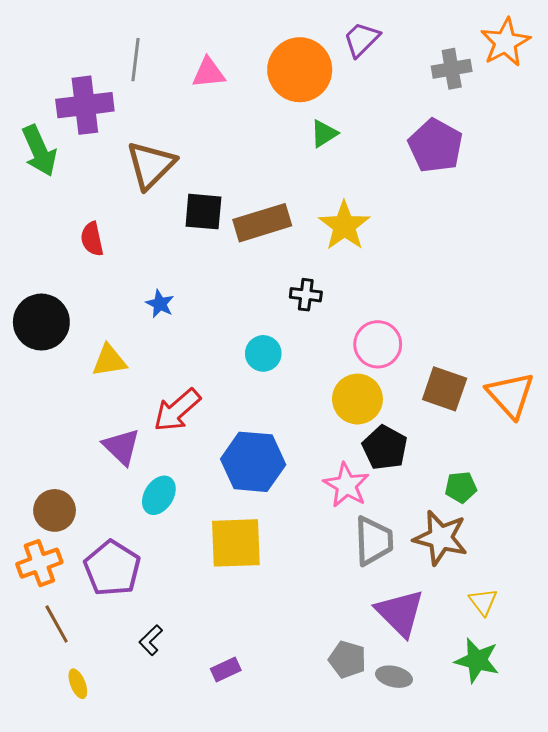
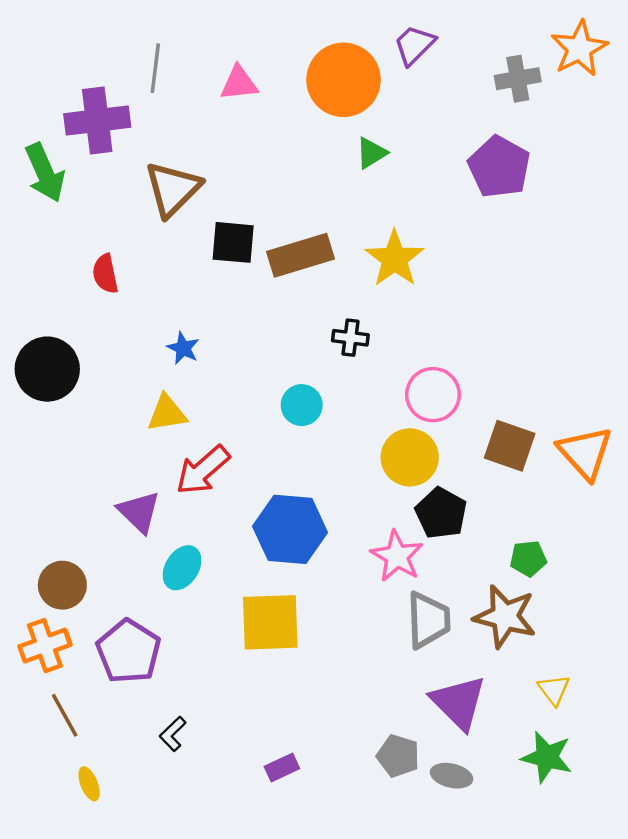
yellow triangle: (109, 361) -> (167, 413), moved
purple rectangle: (226, 670) -> (282, 768), moved

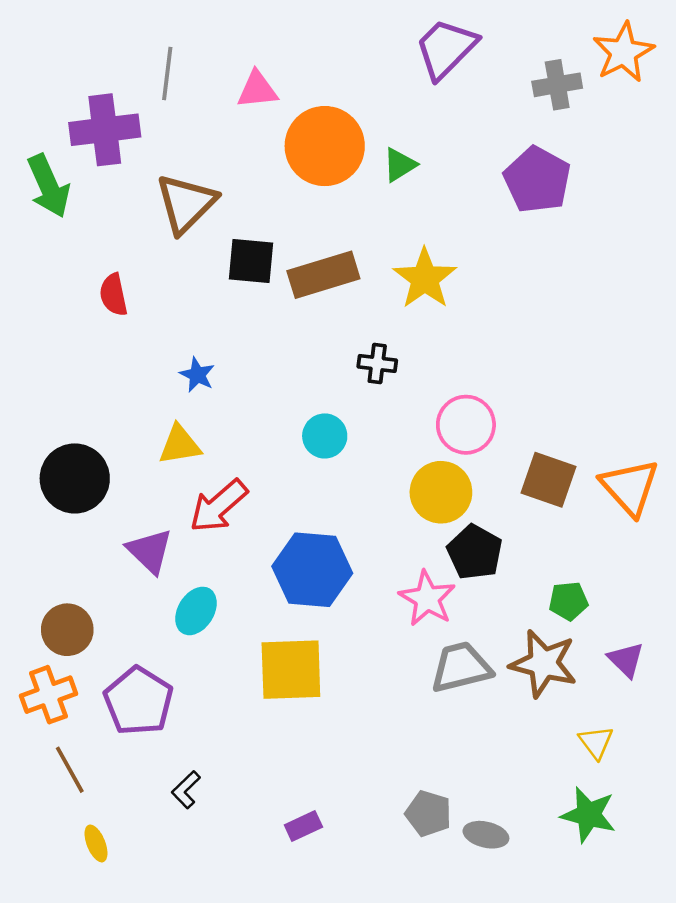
purple trapezoid: (414, 45) -> (446, 49), size x1.4
orange circle: (343, 80) -> (325, 146), moved
black circle: (47, 369) -> (75, 478), moved
gray trapezoid: (428, 620) -> (461, 667), turned -102
purple triangle: (458, 702) -> (626, 660), moved, size x0.6

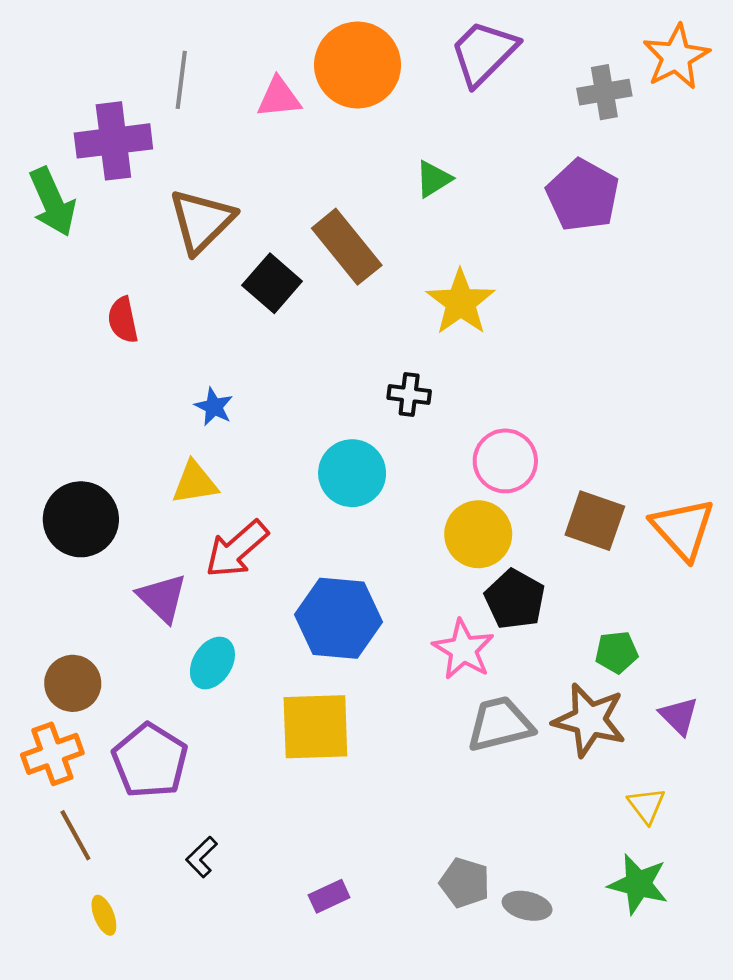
orange circle: (325, 146) -> (358, 65), moved
black square: (251, 261) -> (272, 283), turned 36
brown rectangle: (323, 275) -> (347, 247), moved, turned 68
cyan circle: (325, 436) -> (352, 473), size x1.4

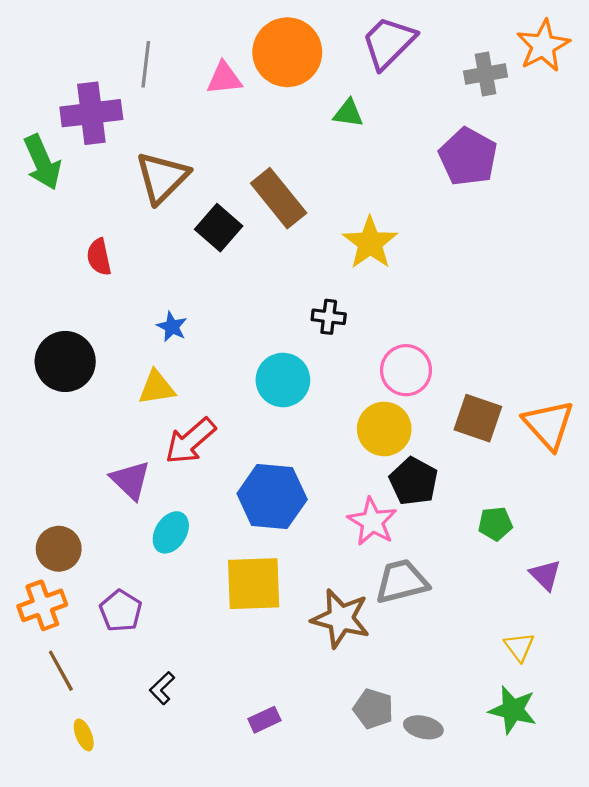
green triangle: (433, 179) -> (348, 113), moved, turned 40
black circle: (81, 519) -> (65, 361), moved
brown star: (589, 720) -> (341, 618), moved
purple pentagon: (150, 761) -> (121, 611), size x0.7

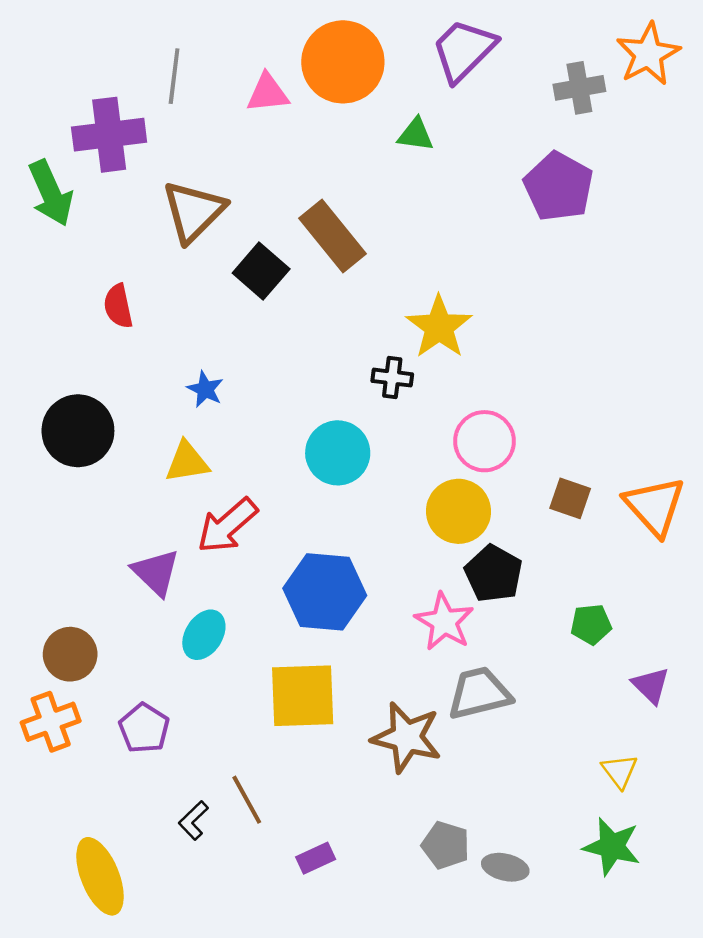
yellow star: (370, 243) -> (439, 327), moved
brown square: (478, 418) -> (570, 498), size x0.7
brown line: (61, 671) -> (247, 800), moved
yellow ellipse: (84, 735) -> (100, 876), size x2.0

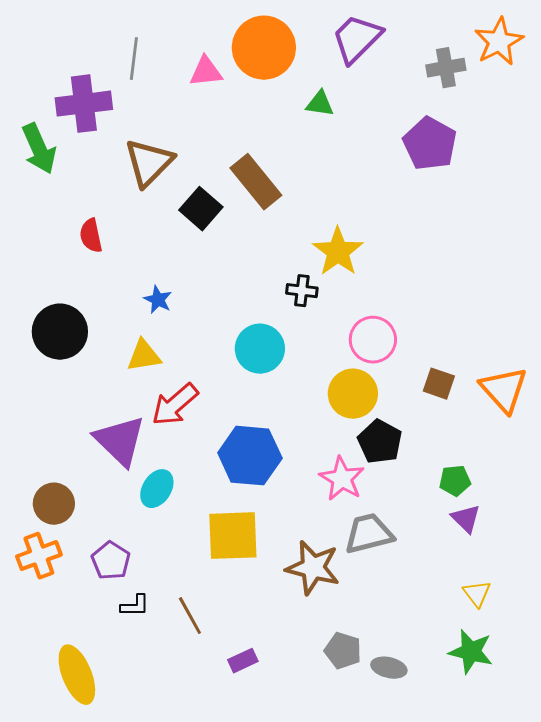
purple triangle: (156, 572) -> (120, 441), size x1.4
purple triangle: (651, 685) -> (466, 519), moved
black L-shape: (194, 820) -> (135, 606), moved, turned -136

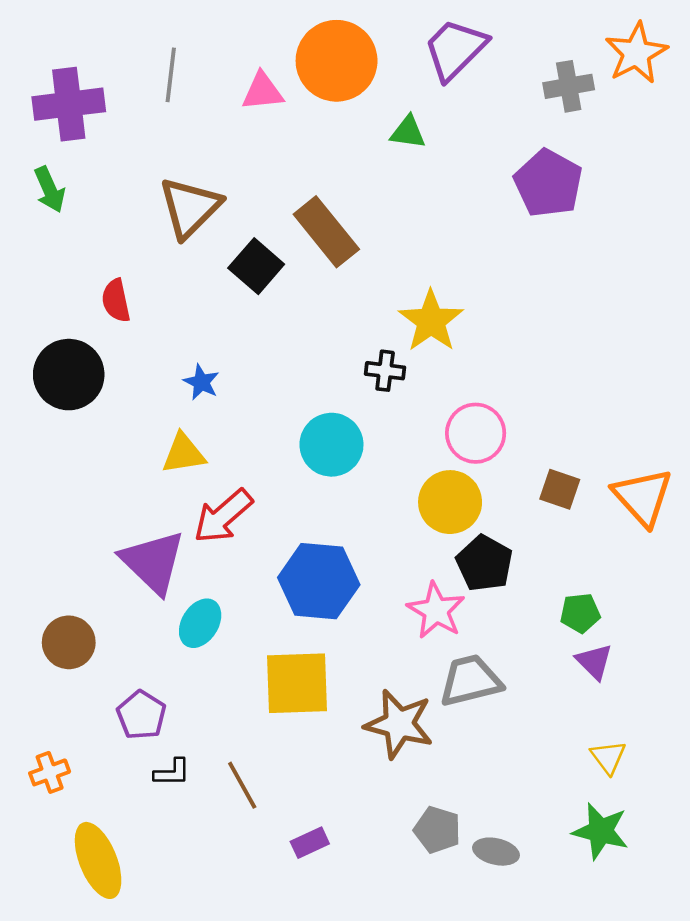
purple cross: (84, 104) -> (69, 104), moved
green arrow: (39, 149) -> (50, 190), size x0.7
black circle: (60, 332) -> (69, 375), moved
orange cross: (39, 556) -> (50, 772), moved, size x0.7

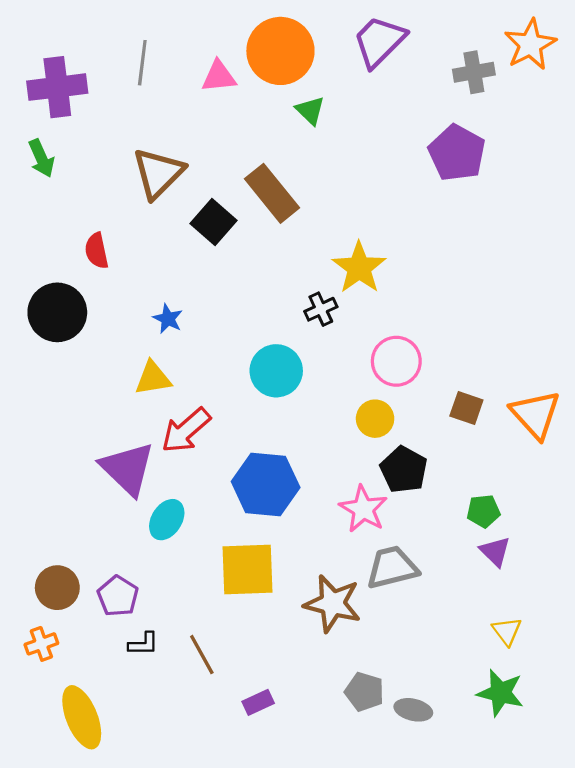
green triangle: (408, 132) -> (310, 110), moved, turned 36
black cross: (385, 371) -> (321, 309), turned -32
yellow circle: (450, 502) -> (375, 419), size x0.7
brown circle: (69, 642) -> (57, 588), moved

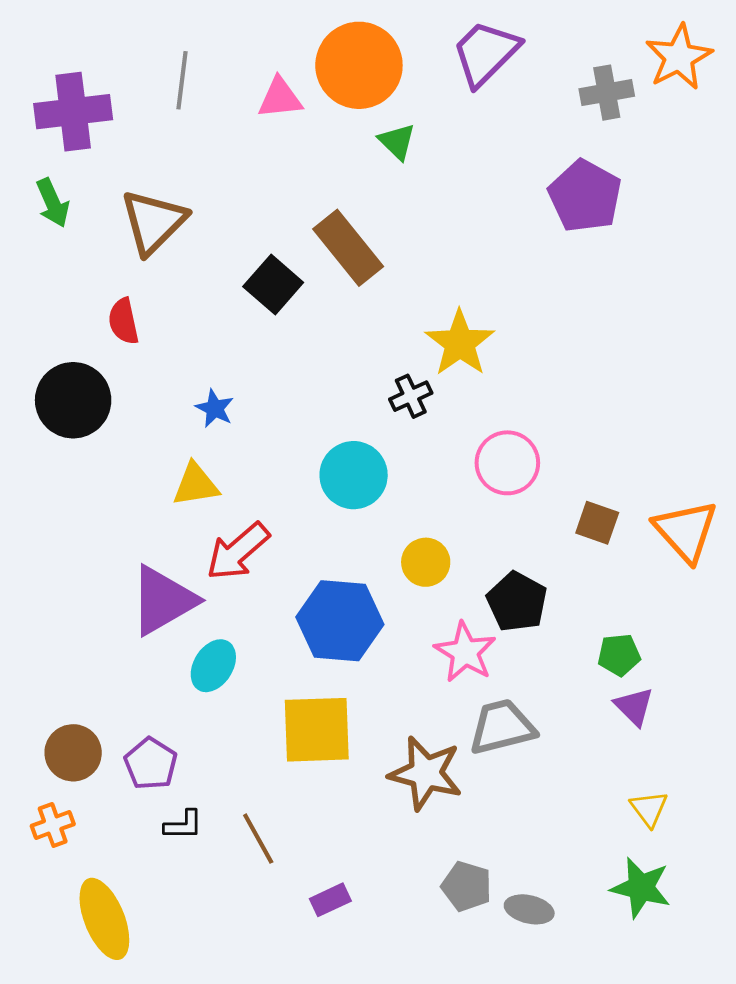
brown triangle: (158, 173) -> (153, 222), moved
yellow circle: (375, 419) -> (426, 562), moved
purple triangle: (127, 469) -> (163, 600), turned 46

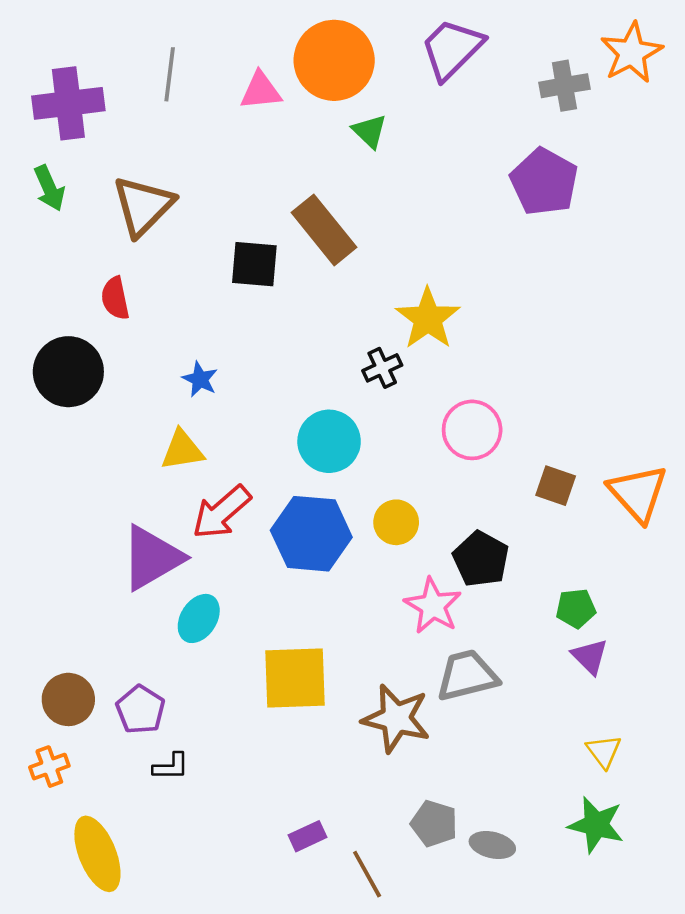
black square: (273, 285) -> (254, 264), turned -36
blue hexagon: (340, 621) -> (311, 534), moved
brown line: (258, 839) -> (367, 874), moved

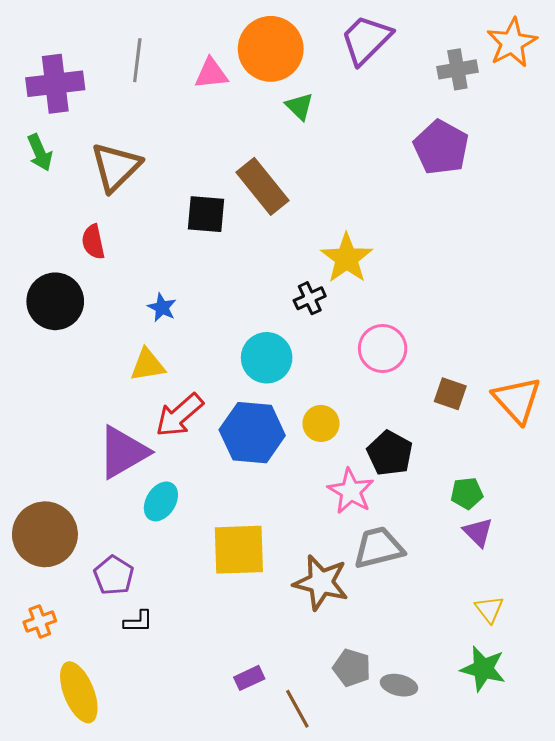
brown circle: (68, 699) -> (45, 534), moved, size x1.5

